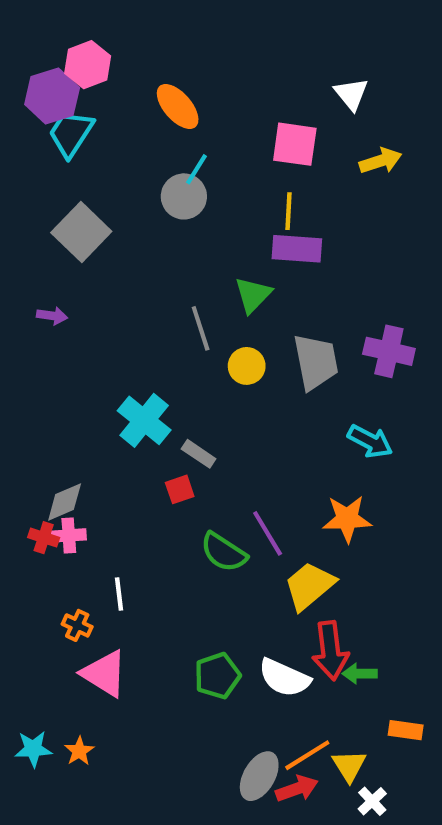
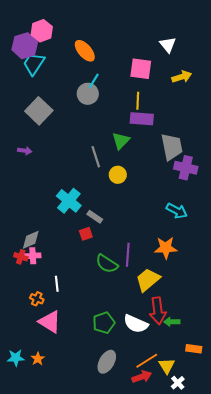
gray trapezoid: (316, 362) -> (172, 147), moved
purple line: (268, 533) -> (128, 255), turned 35
gray ellipse: (259, 776) -> (107, 362), moved

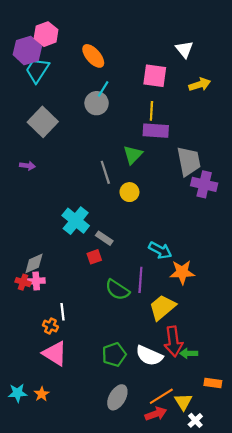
cyan arrow: (177, 211) -> (160, 250), moved
orange cross: (37, 299) -> (50, 326), moved

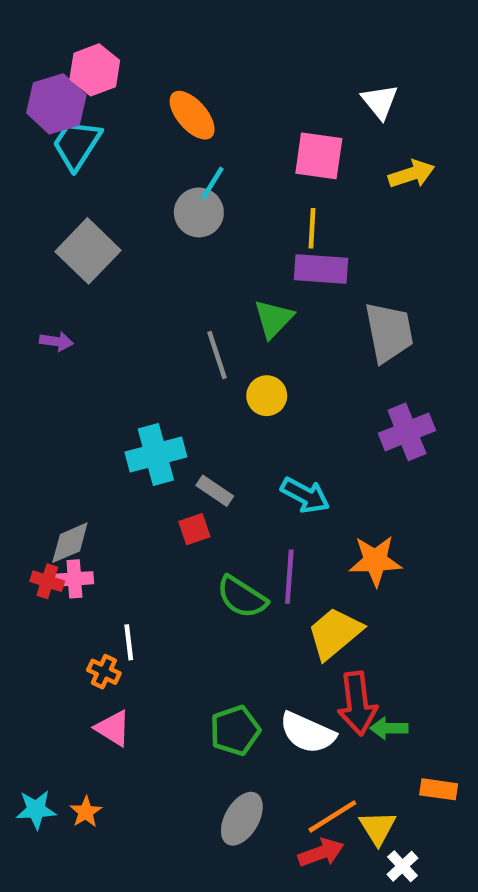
purple cross: (204, 184) -> (407, 432), moved, turned -35
cyan cross: (76, 221) -> (156, 455), turned 36
cyan arrow: (160, 250) -> (305, 495), moved
pink triangle: (55, 353) -> (113, 728), size x0.7

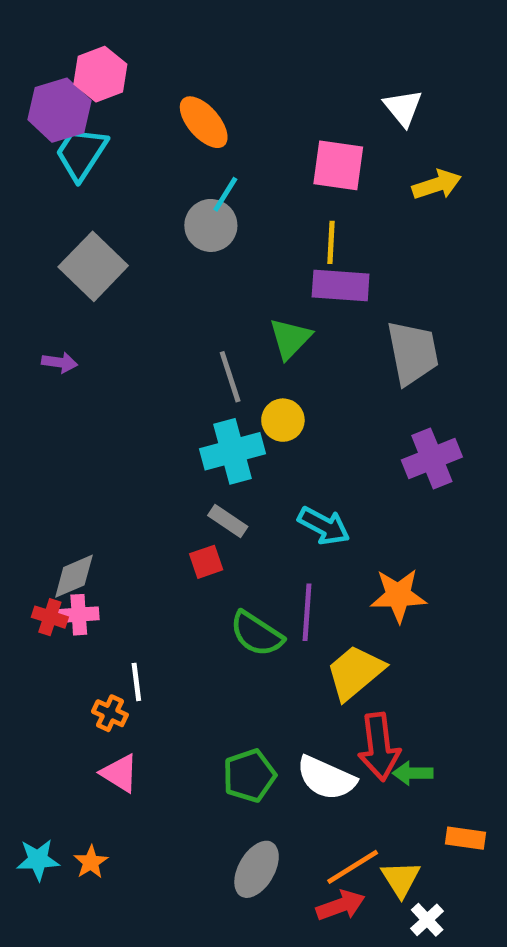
cyan cross: (156, 455) -> (233, 451), moved

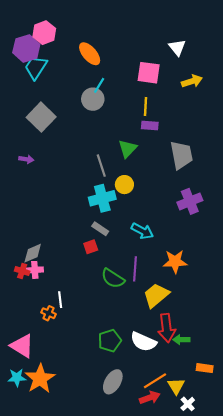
purple rectangle: (341, 286) -> (150, 125), size x0.7
pink triangle: (120, 773) -> (22, 346), moved, size x1.4
orange star: (91, 862) -> (40, 379), size x2.0

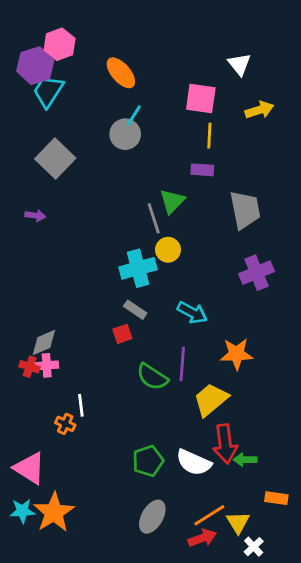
yellow line: (146, 106) -> (209, 136), moved
gray line: (101, 166) -> (154, 218), moved

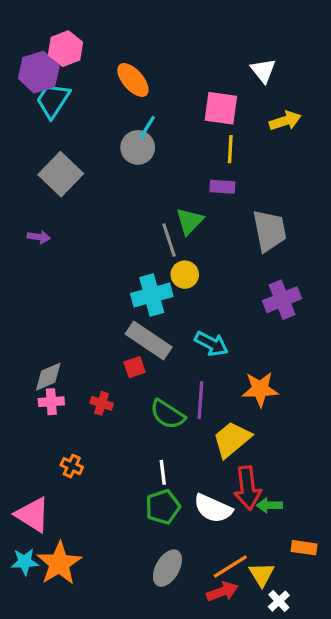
gray rectangle: (135, 310) -> (149, 341), size x1.8
red cross: (30, 367) -> (102, 403), moved
white line: (81, 405) -> (163, 472), moved

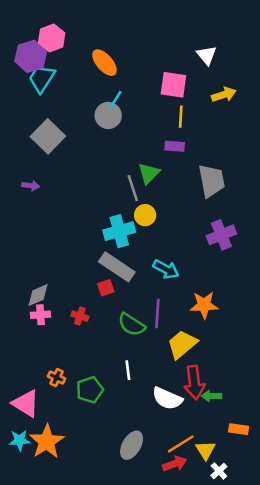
orange cross: (72, 466) -> (57, 378), moved
green pentagon: (163, 507) -> (90, 390), moved

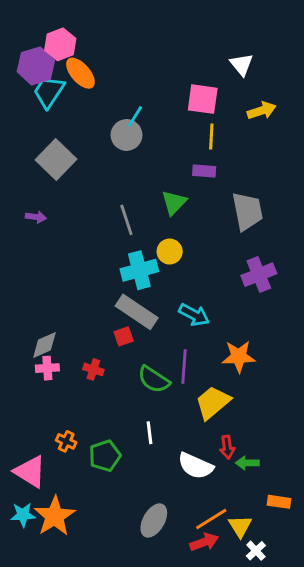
orange ellipse: (104, 63) -> (80, 73), moved
gray line: (133, 188) -> (126, 220), moved
red arrow: (194, 382) -> (227, 447), size x0.6

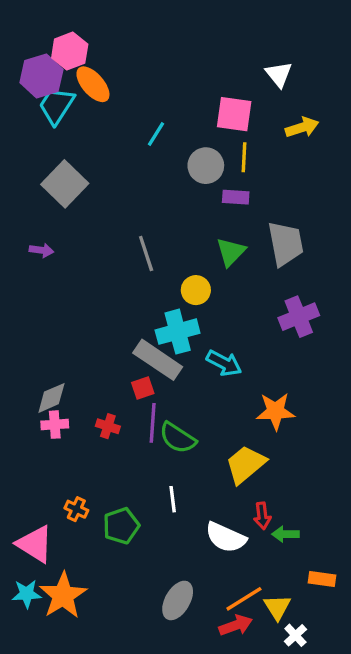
gray circle: (126, 135) -> (206, 166), moved
green triangle: (174, 203) -> (231, 252), moved
cyan cross: (139, 270) -> (178, 332), moved
purple line: (184, 367) -> (153, 423), moved

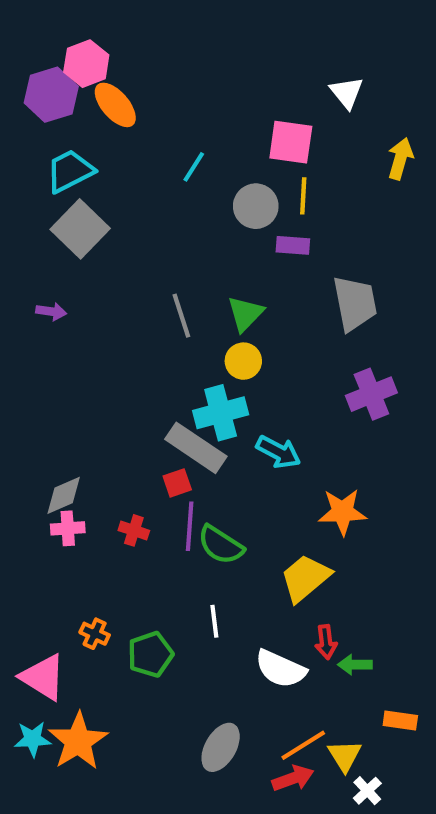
cyan trapezoid: (56, 106) -> (70, 171), moved, turned 30
yellow arrow: (302, 127) -> (400, 159), moved, turned -56
green triangle: (231, 252) -> (245, 314), moved

